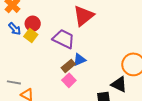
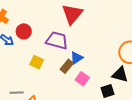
yellow square: (31, 35) -> (37, 62), moved
pink square: (69, 80) -> (82, 79), moved

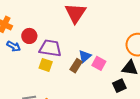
purple trapezoid: (57, 40) -> (50, 48), moved
pink square: (82, 79) -> (99, 63), moved

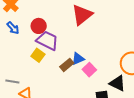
red circle: (29, 36) -> (39, 26), moved

